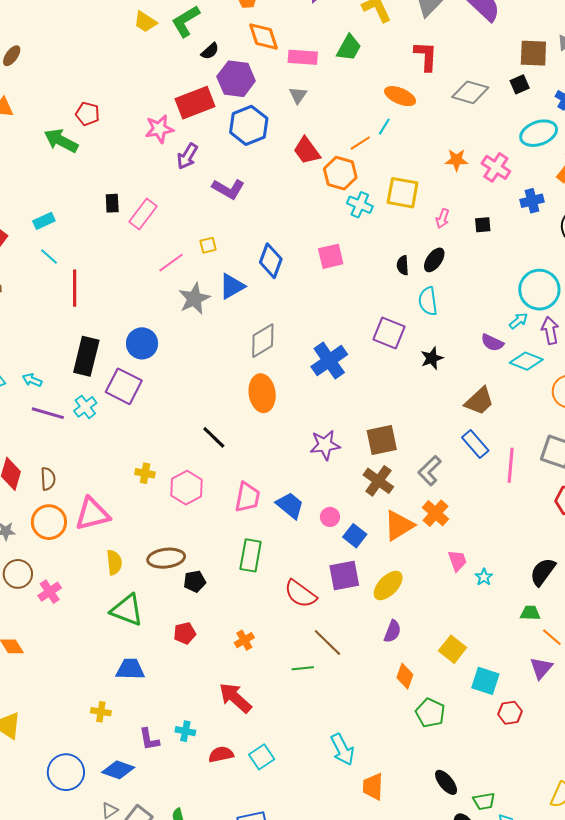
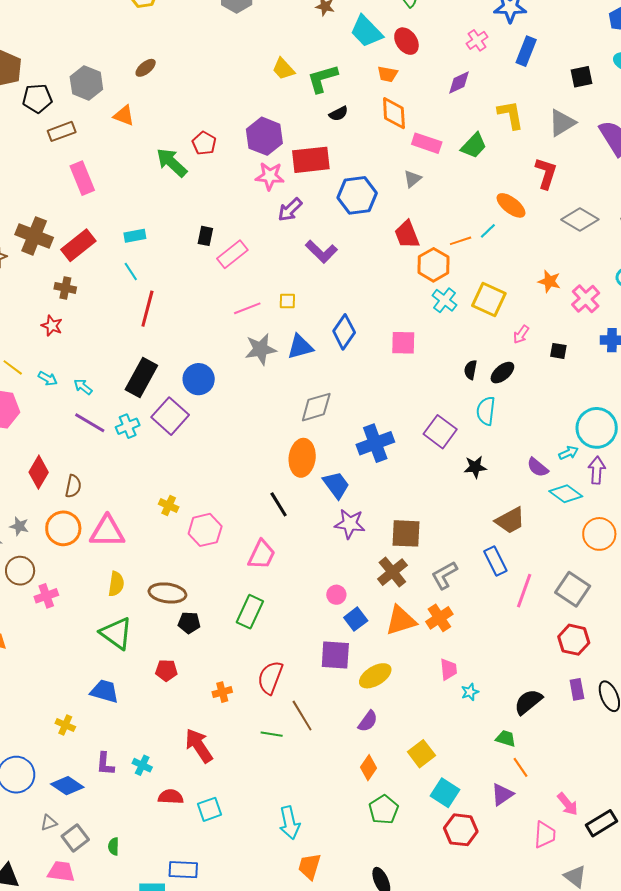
purple hexagon: (236, 79) -> (264, 136), moved
black line: (214, 437) -> (279, 504), moved
blue trapezoid: (290, 505) -> (336, 485), moved
red semicircle: (300, 594) -> (270, 678), moved, turned 60
red hexagon: (510, 713) -> (461, 830), size x1.4

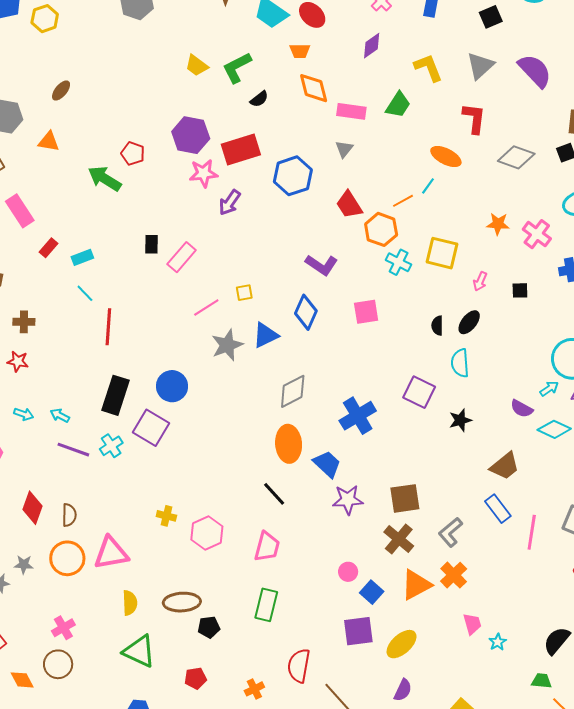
red rectangle: (78, 245) -> (49, 248), moved, size x0.6
purple L-shape: (321, 252) -> (322, 265), moved
brown circle: (20, 571) -> (58, 664), moved

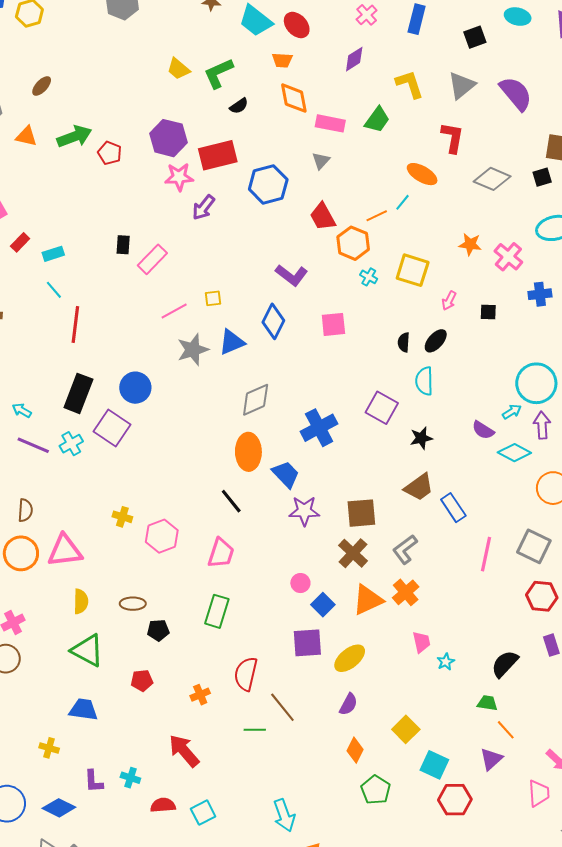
green arrow: (105, 179) -> (74, 136), moved, turned 124
cyan cross: (399, 262) -> (369, 277), size x0.7
brown trapezoid: (505, 466) -> (419, 487), moved
blue rectangle: (498, 509) -> (453, 508), moved
brown ellipse: (182, 602) -> (133, 604), size x0.7

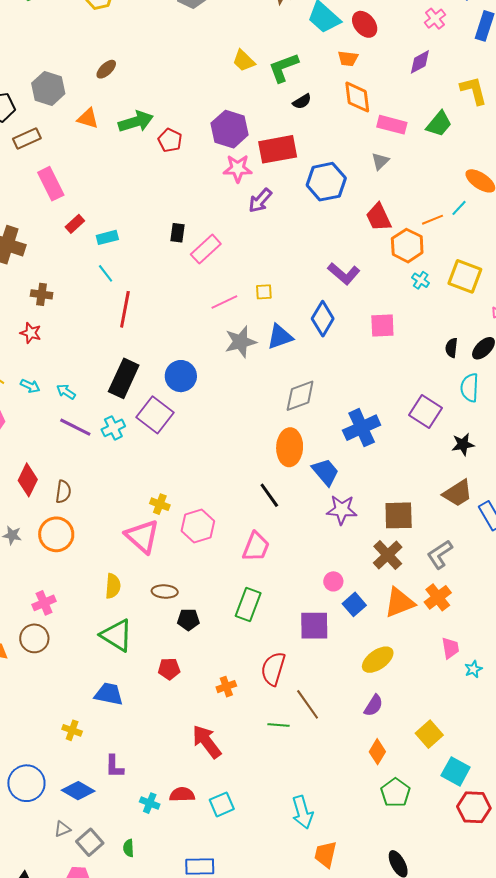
pink triangle: (65, 551) -> (142, 536), moved, turned 45
purple square: (307, 643) -> (314, 626), moved
cyan cross: (130, 778) -> (150, 803), moved

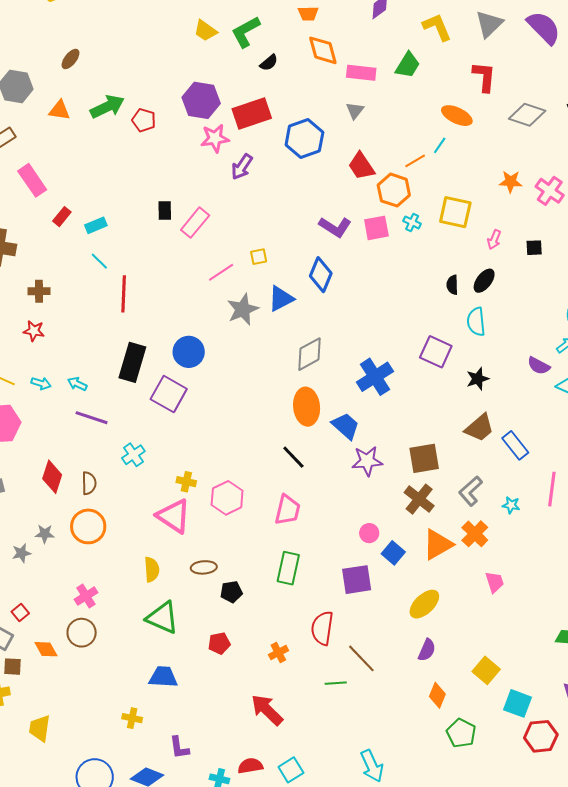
pink square: (382, 325) -> (376, 228), moved
cyan cross: (113, 428) -> (133, 455), moved
cyan star: (473, 669) -> (511, 505), moved, turned -30

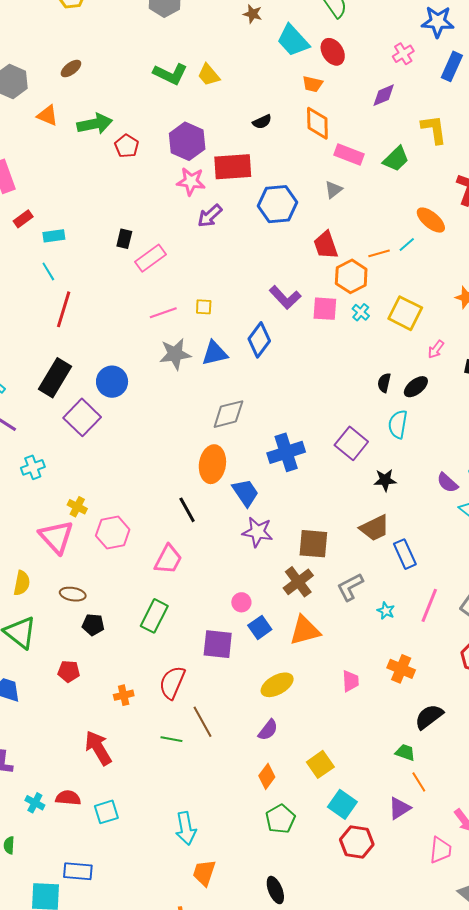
green L-shape: (246, 32) -> (170, 74), moved, turned -140
orange cross: (475, 534) -> (401, 669), moved, turned -36

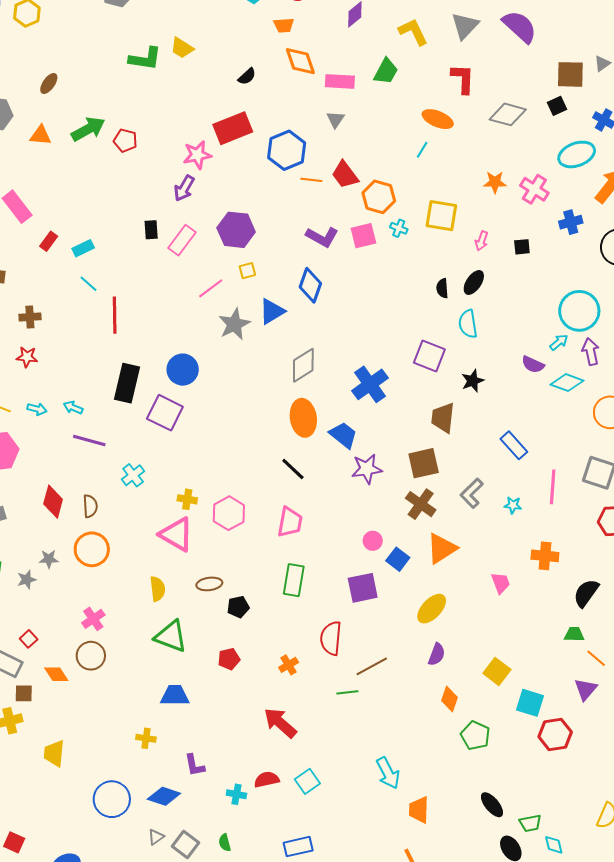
purple hexagon: (187, 141) -> (236, 230), moved
purple arrow: (210, 216) -> (184, 188), moved
orange line: (379, 253) -> (311, 180), moved, turned 40
brown trapezoid: (375, 528) -> (443, 418), moved, turned 140
brown line: (202, 722) -> (372, 666), turned -72

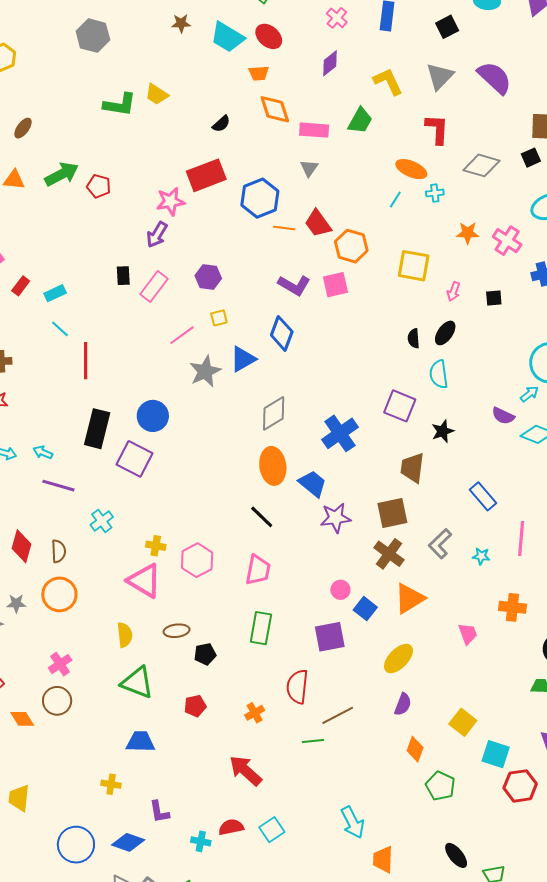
cyan cross: (399, 228) -> (435, 193), moved, turned -30
purple hexagon: (236, 230) -> (208, 277), size x0.7

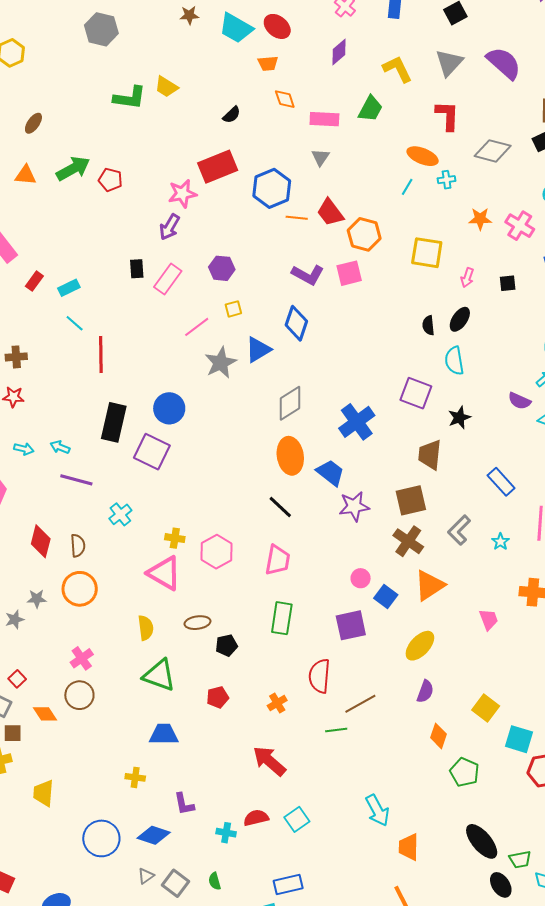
orange diamond: (275, 109) -> (285, 99), size x0.7
cyan star: (481, 556) -> (500, 542), turned 30
black ellipse: (456, 855) -> (482, 841), size x1.4

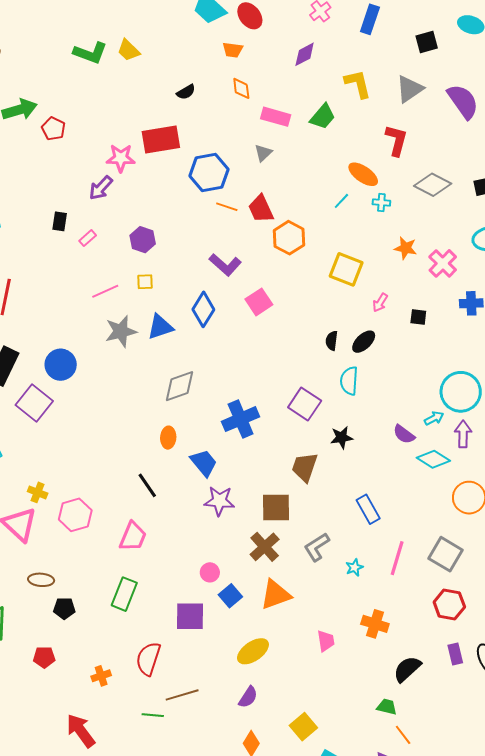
pink square: (349, 273) -> (259, 302), moved, turned -32
pink rectangle: (168, 279) -> (88, 238), size x0.6
orange ellipse: (290, 456) -> (168, 438), size x0.6

